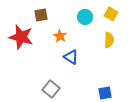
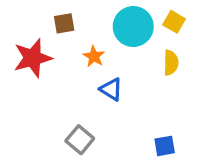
cyan circle: (85, 17) -> (133, 27), size x1.6
red star: (21, 37) -> (33, 58), turned -30

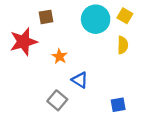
orange star: (94, 56) -> (60, 56), moved
blue triangle: (111, 89) -> (80, 80), moved

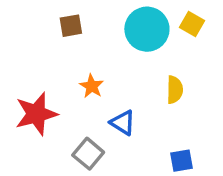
red star: (23, 42) -> (36, 114), moved
yellow semicircle: (123, 45) -> (175, 90), moved

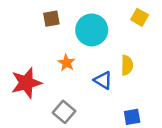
cyan circle: (147, 29) -> (92, 30), moved
blue triangle: (123, 123) -> (103, 80), moved

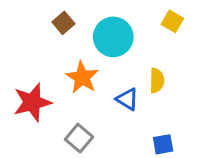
brown square: (51, 19) -> (63, 23), turned -30
orange star: (67, 63) -> (82, 77), size x1.5

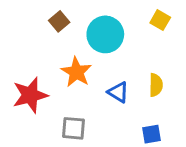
yellow semicircle: (157, 81) -> (156, 85), moved
gray square: (79, 138) -> (73, 128), turned -35

